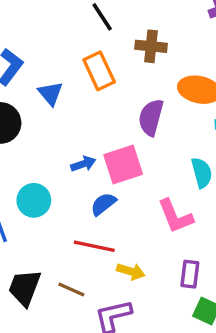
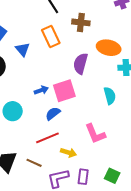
pink L-shape: (175, 216) -> (95, 134), moved
red line: (94, 246) -> (47, 138), turned -35
purple rectangle: (190, 274) -> (83, 177), moved

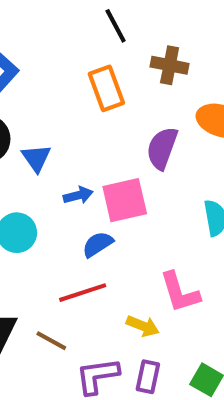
blue triangle: (23, 49) -> (36, 158), moved
yellow arrow: (68, 153) -> (143, 326), moved

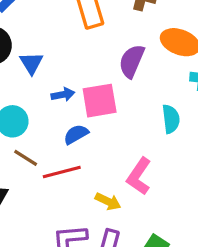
pink L-shape: (180, 292) -> (139, 176), turned 48
brown line: (51, 341) -> (26, 158), moved

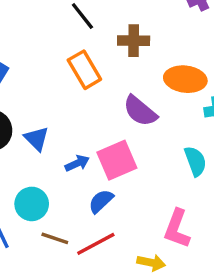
purple semicircle: (132, 61) -> (140, 111), turned -60

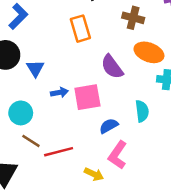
brown cross: (134, 41) -> (133, 18), moved
blue semicircle: (101, 201) -> (109, 126), moved

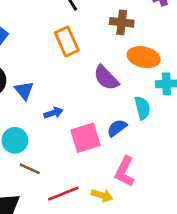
pink square: (87, 97) -> (85, 138), moved
cyan semicircle: (142, 111) -> (142, 108), moved
blue semicircle: (109, 126) -> (117, 128), moved
red line: (59, 152) -> (63, 194), moved

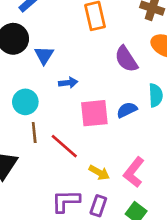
brown line: (30, 169) -> (34, 133), turned 48
pink L-shape: (125, 172) -> (134, 172), moved
red line: (63, 194) -> (64, 146), moved, turned 52

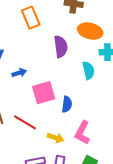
purple semicircle: (126, 59) -> (61, 47), turned -145
blue semicircle: (127, 110) -> (67, 104), moved, turned 133

